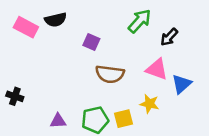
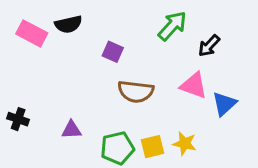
yellow star: (149, 104) -> (185, 143), moved
purple triangle: (58, 121) -> (72, 130), moved

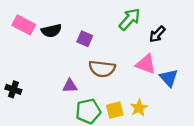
black semicircle: (68, 24) -> (51, 31), moved
blue triangle: (224, 104) -> (169, 78), turned -30
purple triangle: (72, 130) -> (70, 86), moved
yellow star: (185, 143) -> (139, 108), turned 30

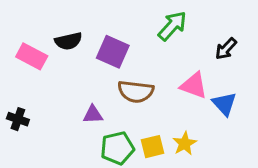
pink rectangle: (24, 25) -> (32, 56), moved
black arrow: (157, 34) -> (226, 49), moved
purple square: (85, 39) -> (113, 52), size x1.5

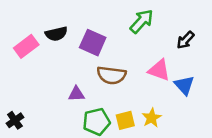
pink rectangle: (32, 56) -> (26, 46), turned -65
black cross: (18, 119) -> (15, 120), moved, turned 36

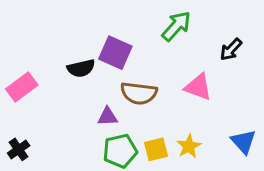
black semicircle: (56, 34) -> (81, 68), moved
pink rectangle: (26, 46) -> (22, 87), moved
blue triangle: (184, 85) -> (243, 142), moved
purple triangle: (76, 94) -> (108, 117), moved

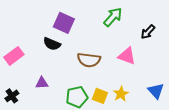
purple square: (115, 53) -> (64, 23), moved
black semicircle: (81, 68) -> (52, 44), turned 36
purple triangle: (108, 117) -> (42, 83), moved
yellow square: (156, 149) -> (100, 96), turned 35

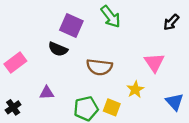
green arrow: (113, 17) -> (111, 17), moved, turned 100
black arrow: (148, 32) -> (171, 22), moved
pink triangle: (127, 56) -> (154, 63), moved, turned 36
yellow star: (121, 94) -> (135, 89), moved

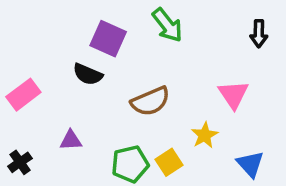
black arrow: (171, 22) -> (259, 34), turned -42
brown semicircle: (99, 67) -> (150, 101), turned -30
blue triangle: (174, 102) -> (250, 164), moved
yellow square: (112, 107) -> (169, 162), turned 36

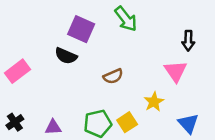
black arrow: (259, 34) -> (188, 41), moved
brown semicircle: (150, 101) -> (113, 76), size x0.7
purple triangle: (71, 140) -> (53, 127), moved

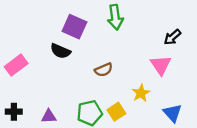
green arrow: (126, 19) -> (115, 17), turned 30
black arrow: (188, 41) -> (172, 37), turned 48
black cross: (15, 122) -> (14, 112), turned 35

